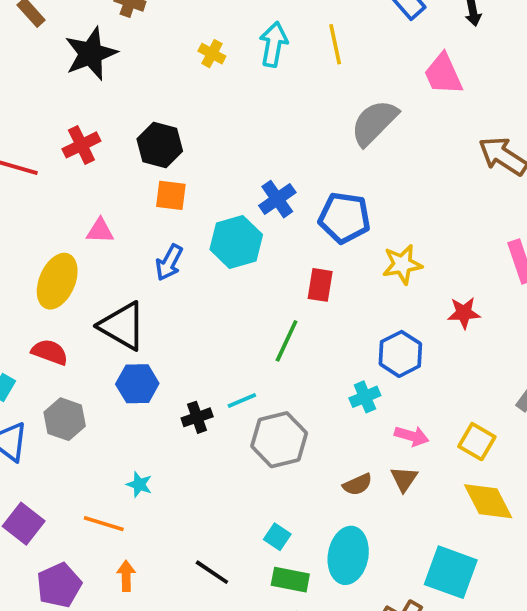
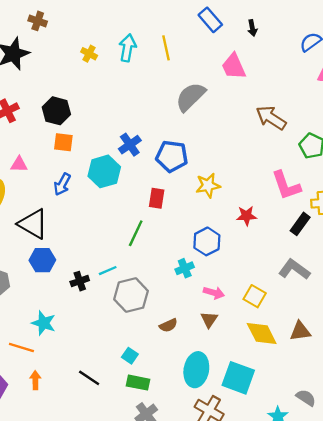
cyan star: (139, 484) -> (44, 323), size x1.5
brown semicircle: (357, 484) -> (168, 325), moved
cyan ellipse: (348, 555) -> (196, 370), moved

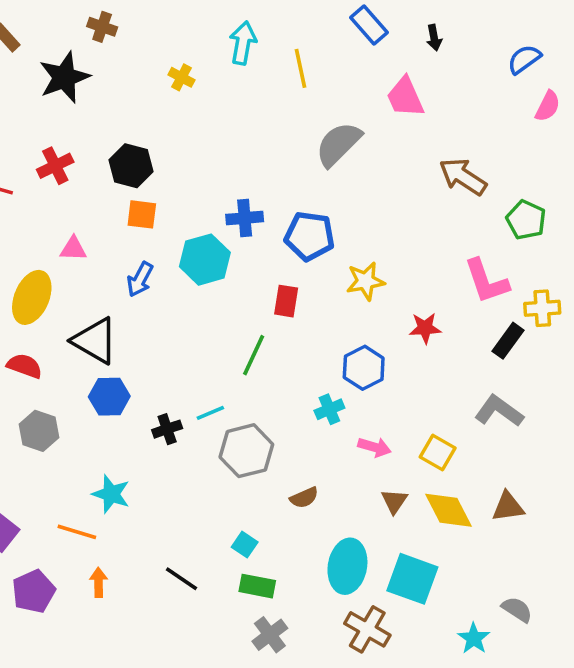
cyan arrow: (128, 48) -> (243, 43), moved
blue cross: (130, 145) -> (245, 218), turned 30
brown triangle: (209, 320) -> (394, 501), moved

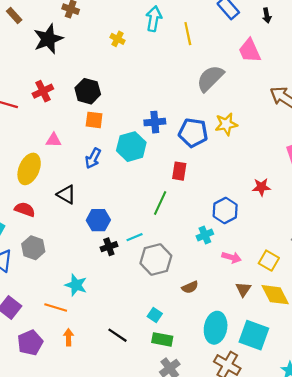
yellow star: (365, 281) -> (226, 124), moved
black triangle: (95, 341) -> (66, 194), size x0.7
blue hexagon: (109, 397) -> (98, 220), moved

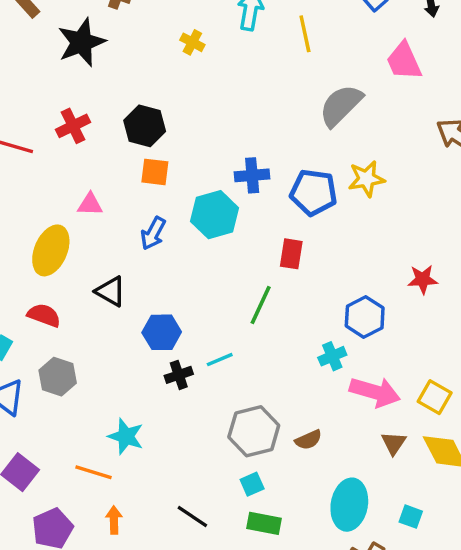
pink arrow: (232, 257) -> (375, 392), size x1.6
gray hexagon: (156, 260) -> (254, 431), moved
cyan square: (155, 315) -> (252, 484), turned 32
cyan square: (254, 335) -> (411, 517), size x0.5

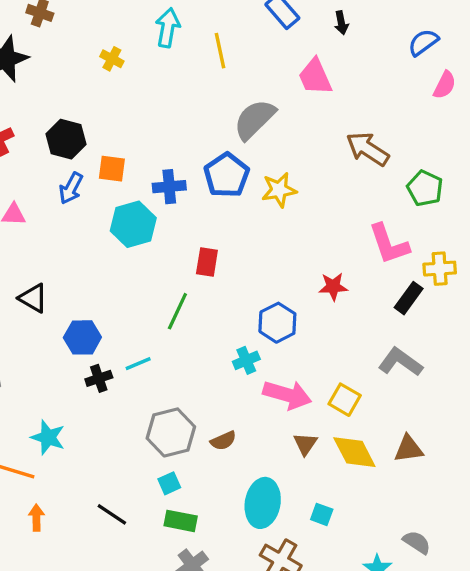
orange square: (155, 172) -> (112, 169), moved
blue pentagon: (314, 192) -> (227, 175), moved, turned 30
blue arrow: (153, 233) -> (71, 188), moved

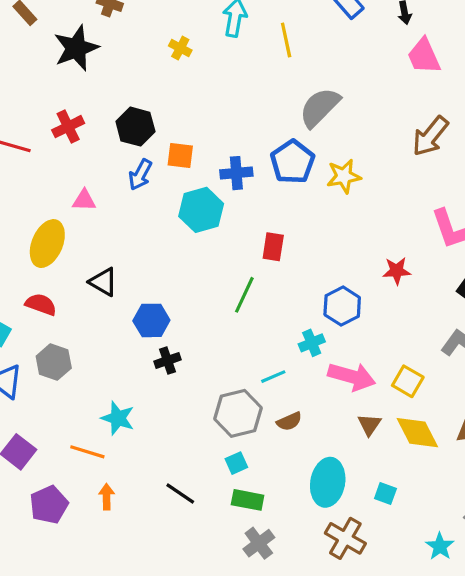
pink trapezoid: (315, 77) -> (424, 56), moved
brown arrow: (368, 149) -> (430, 136), turned -84
cyan line: (138, 364) -> (273, 377), moved

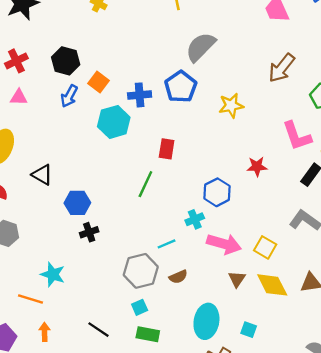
orange square: (180, 155) -> (99, 82), turned 30
yellow star: (344, 176) -> (231, 106), moved
pink triangle: (84, 200) -> (19, 97), moved

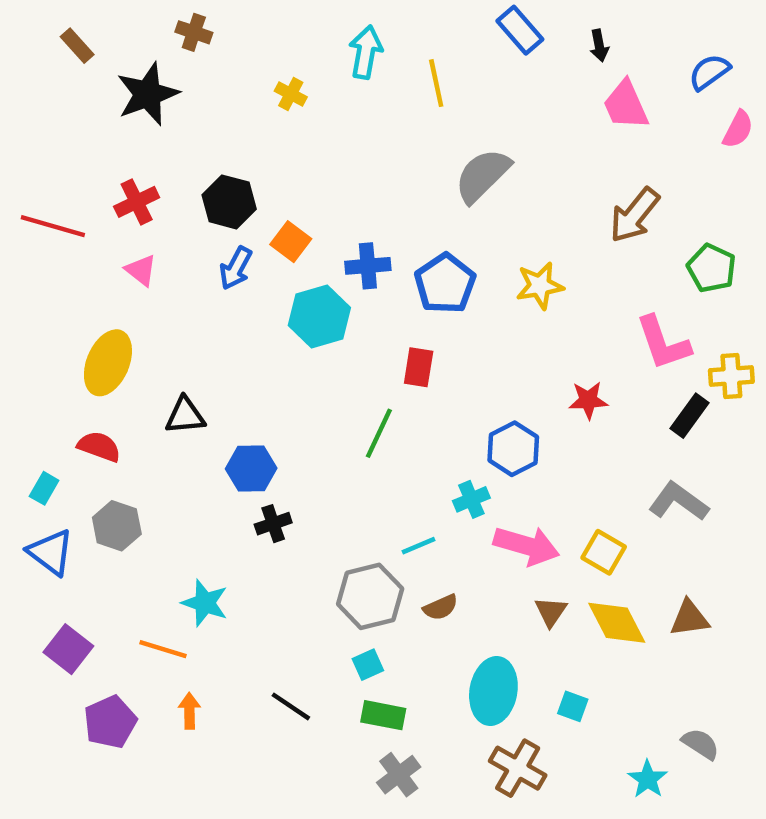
blue pentagon: (181, 87) -> (445, 283), moved
pink triangle: (19, 97) -> (141, 270), turned 36
black triangle: (42, 175) -> (185, 416), turned -35

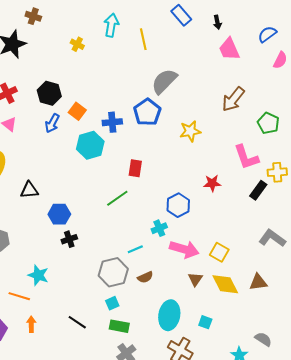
blue pentagon: (445, 283) -> (147, 112), moved
green line: (379, 433) -> (117, 198), turned 30
gray L-shape: (678, 502) -> (272, 238), moved

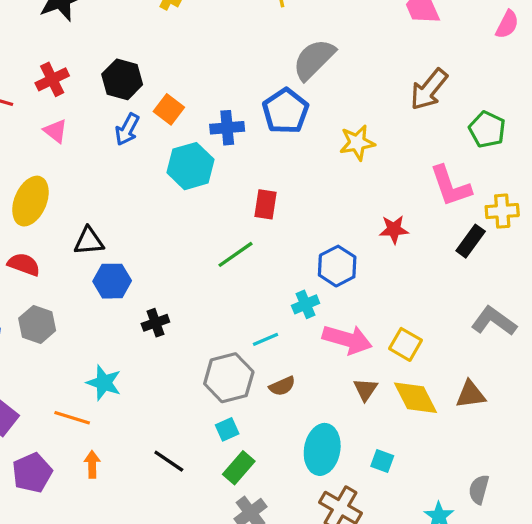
blue hexagon: (59, 214) -> (112, 281), moved
green rectangle: (119, 326) -> (239, 468), turned -60
gray semicircle: (263, 339) -> (479, 489), turned -108

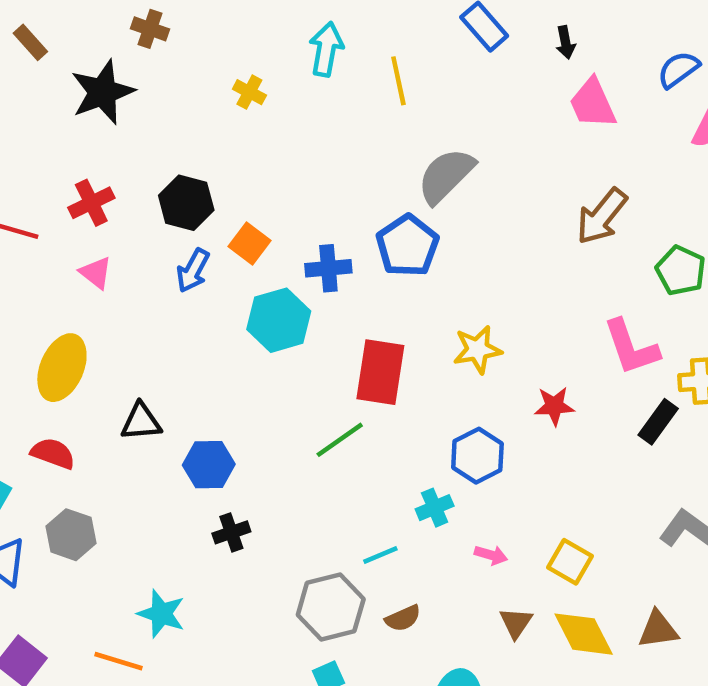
yellow star: (357, 143) -> (477, 350), moved
red rectangle: (265, 204) -> (380, 372), size x1.6
blue hexagon: (112, 281) -> (209, 465), moved
pink arrow: (347, 339) -> (491, 555), size x0.5

